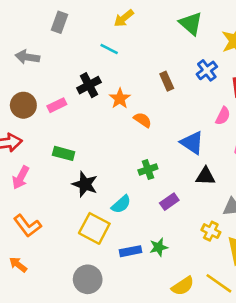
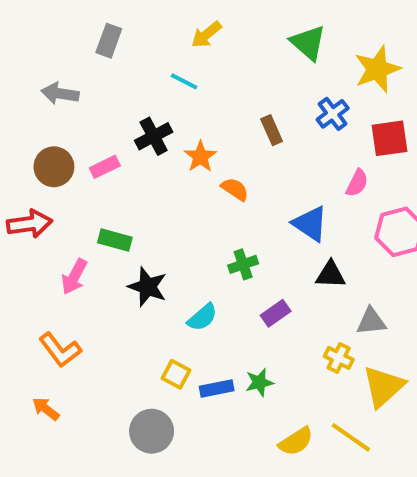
pink arrow: (21, 178) -> (74, 277), moved
yellow square: (94, 228) -> (176, 374), moved, size x0.6

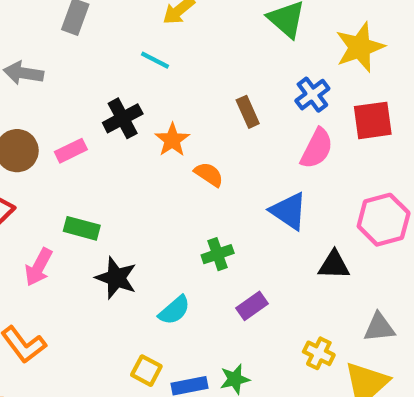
pink semicircle: (357, 183) -> (317, 149), moved, size x1.4
black triangle: (331, 275) -> (334, 265), moved
gray triangle: (371, 321) -> (379, 327), moved

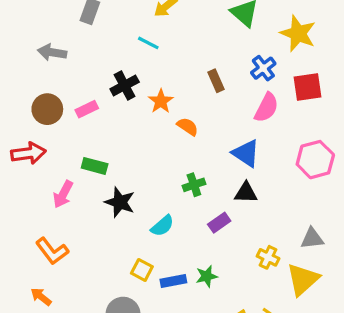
yellow star: (360, 47) -> (298, 33), turned -30
black triangle: (334, 265) -> (246, 193), moved

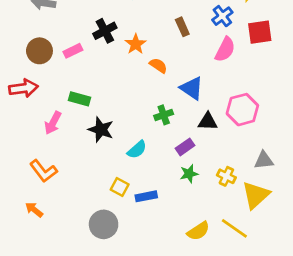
blue triangle: (246, 153) -> (192, 88), moved
pink hexagon: (315, 160) -> (242, 110), moved
green star: (207, 276) -> (189, 174), moved

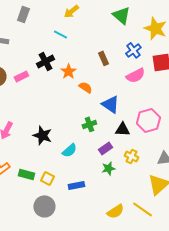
pink semicircle: (225, 49) -> (135, 75), turned 36
green rectangle: (80, 99) -> (26, 174), moved
yellow cross: (226, 176) -> (131, 156), moved
yellow square: (120, 187) -> (47, 178), moved

